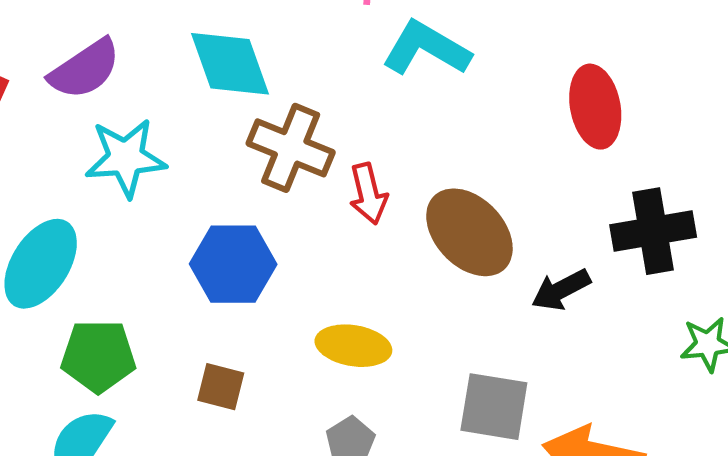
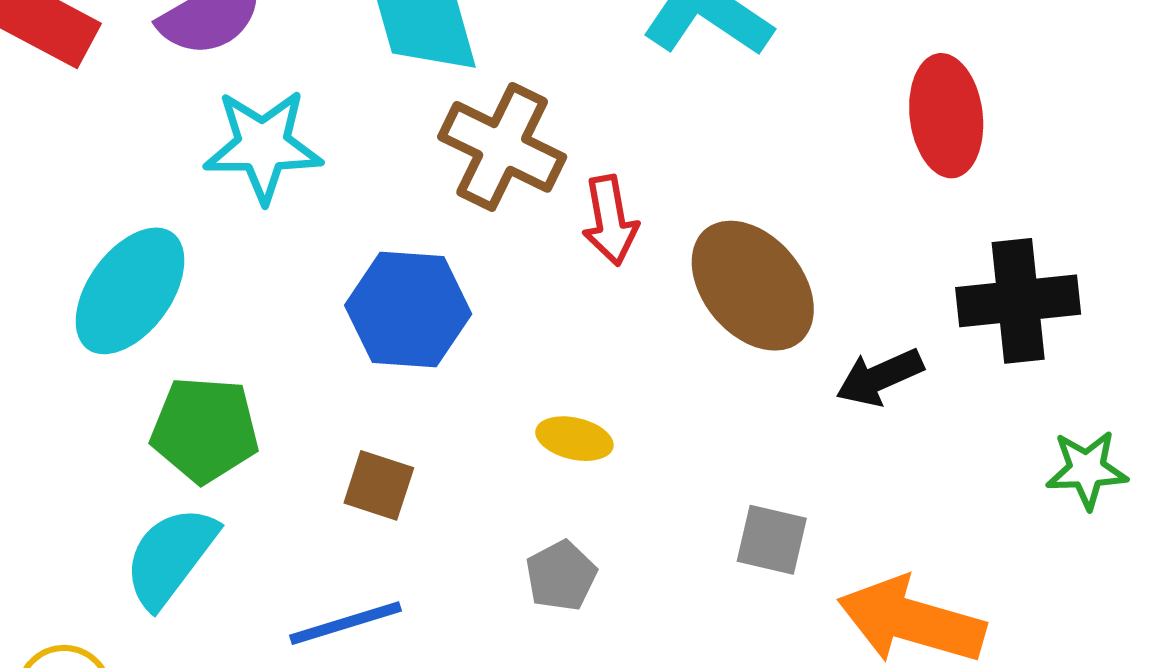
yellow ellipse: (353, 346) -> (574, 439), size x0.7
gray square: (494, 407) -> (772, 540), size x0.7

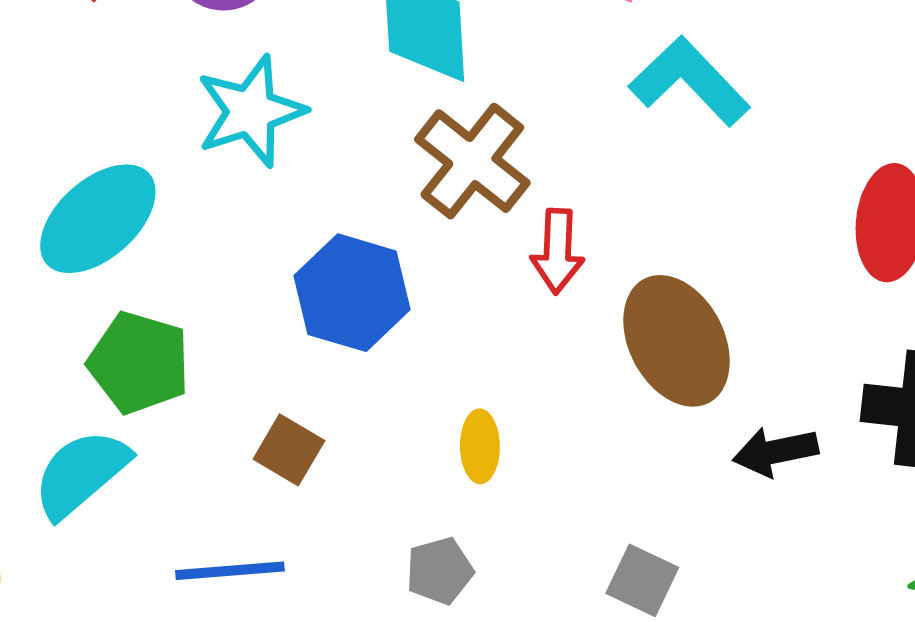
cyan star: (263, 146) -> (251, 111), turned -30
yellow ellipse: (574, 439) -> (480, 446), turned 64

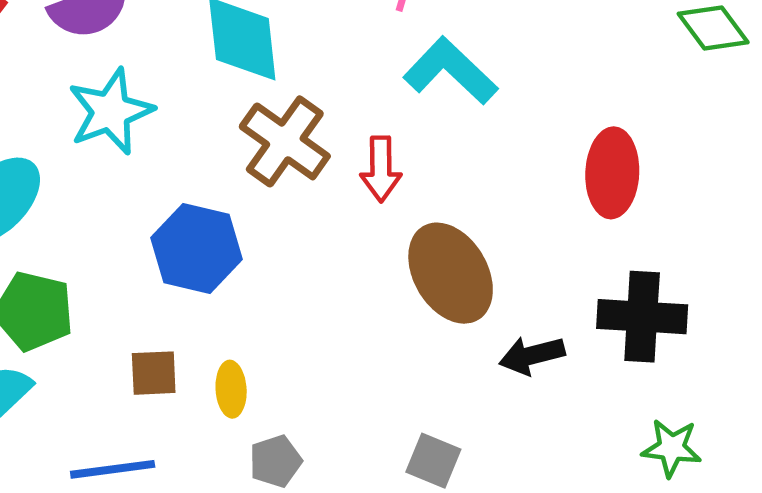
red arrow: (558, 251) -> (381, 169), moved
yellow ellipse: (480, 446) -> (231, 389), moved
brown square: (289, 450) -> (154, 373), turned -30

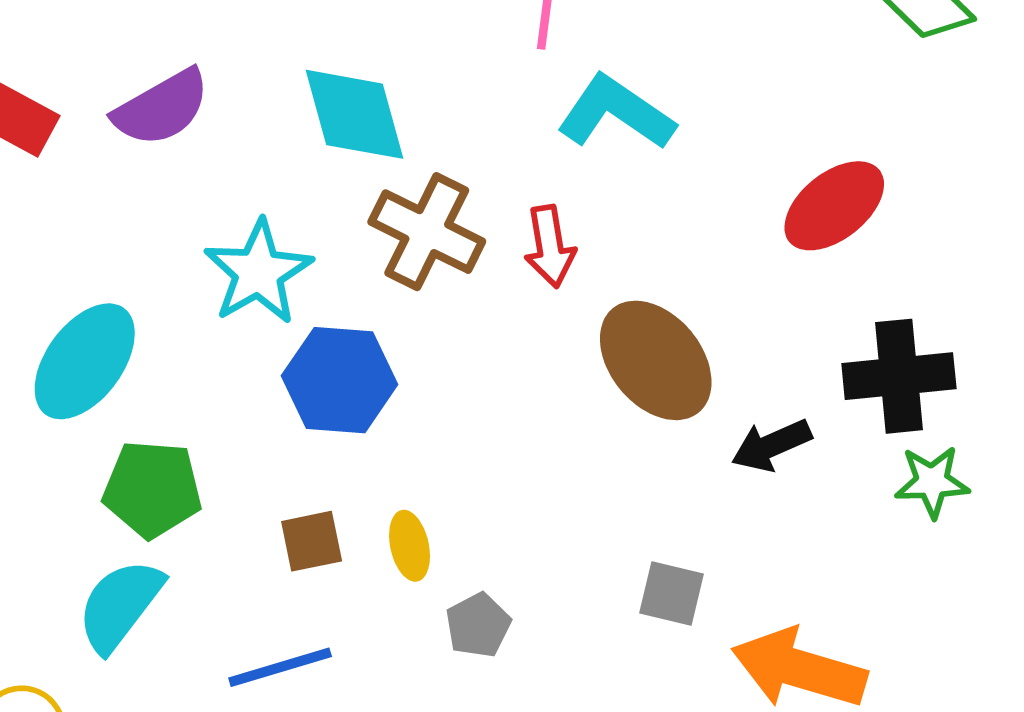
cyan star: (111, 111) -> (258, 272), moved
red ellipse: (612, 173) -> (834, 206), turned 58
green star: (672, 448) -> (932, 482), moved

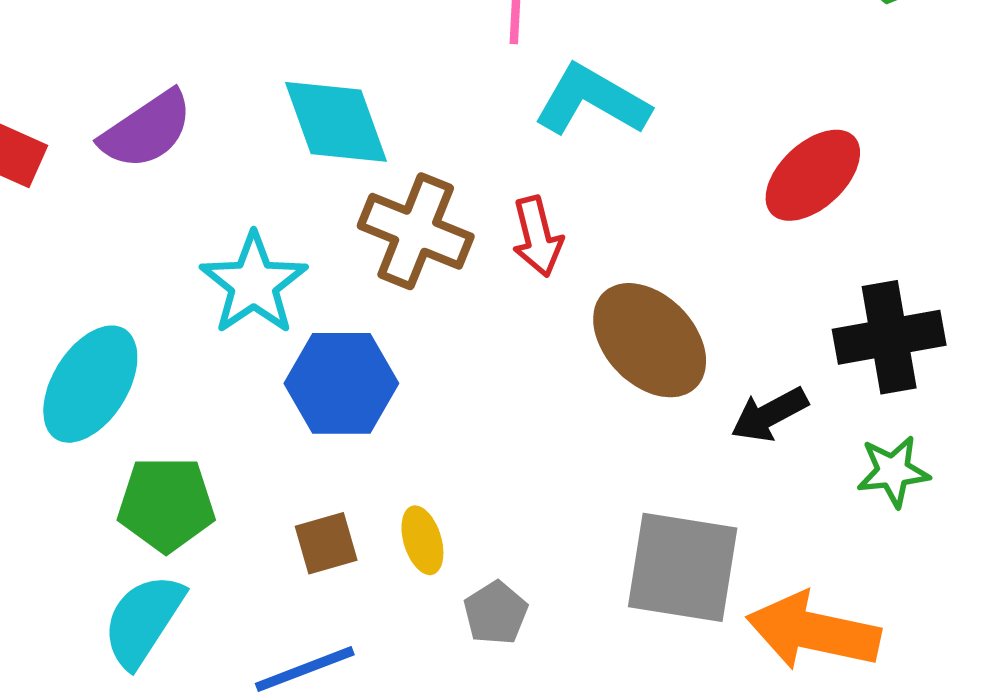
green star: (932, 482) -> (893, 471), moved
gray square: (671, 594) -> (683, 567), size x1.8

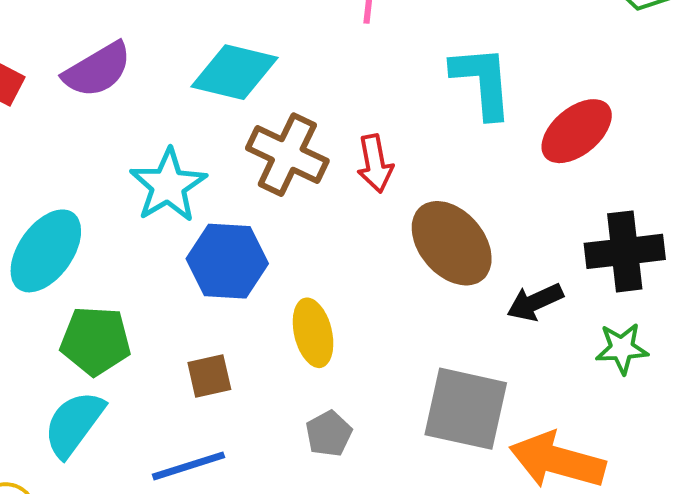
cyan L-shape: (592, 101) -> (482, 82), moved, turned 52
cyan diamond: (336, 122) -> (235, 72), turned -60
yellow ellipse: (422, 540) -> (313, 333), moved, size x1.4

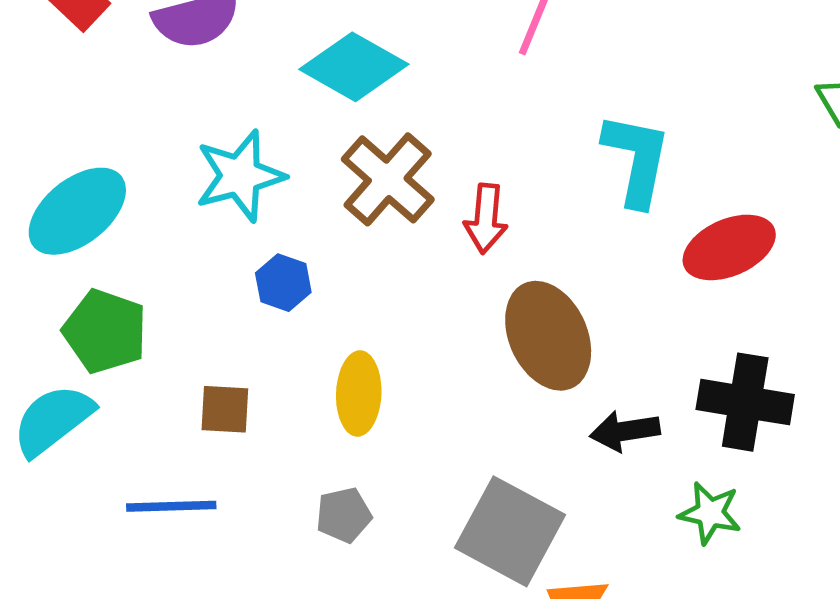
blue hexagon: (227, 261) -> (283, 283), size x0.6

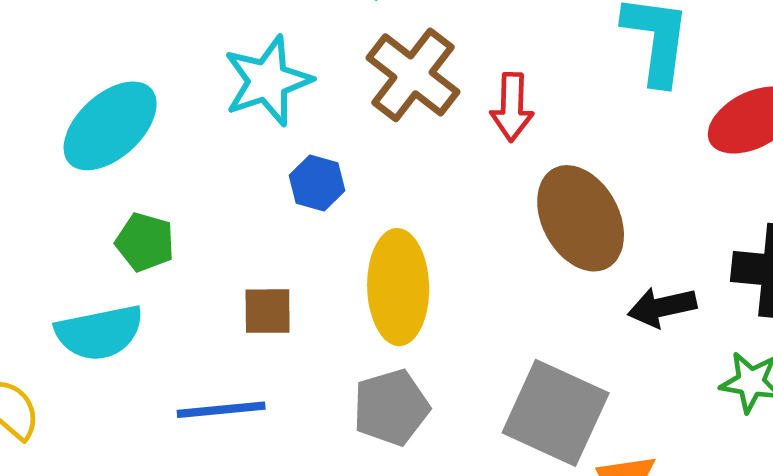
green pentagon: (105, 331) -> (145, 242), size x0.7
yellow ellipse: (359, 393) -> (398, 287), size x1.4
cyan semicircle: (53, 420) -> (99, 333), turned -150
gray pentagon: (344, 515) -> (391, 407), size x1.4

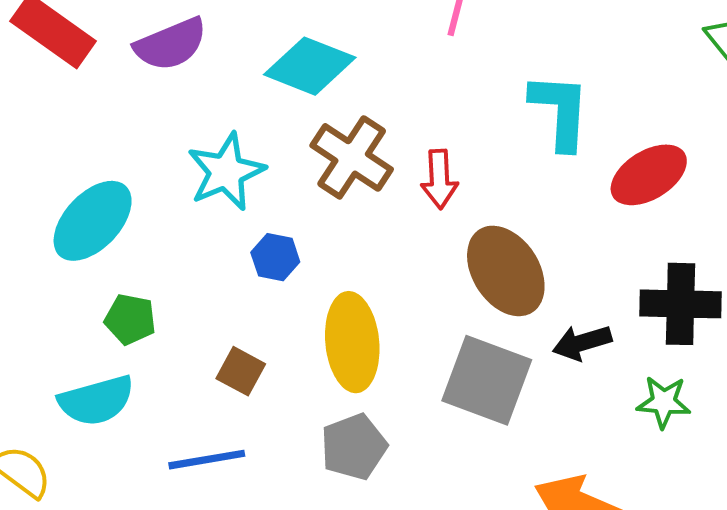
brown square: (268, 311) -> (241, 371), turned 33
gray square: (556, 413) -> (487, 380), moved

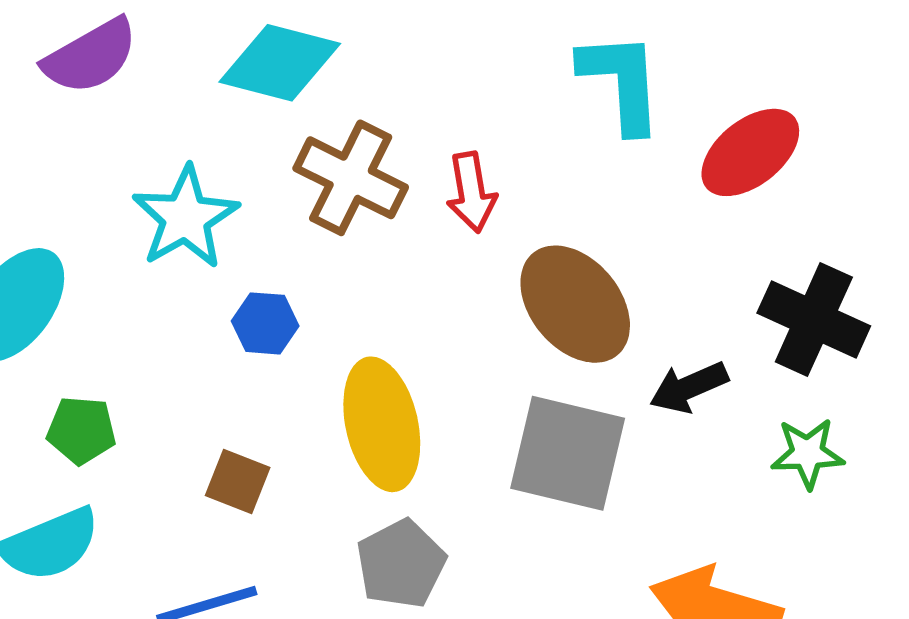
black cross: (680, 304) -> (814, 320), turned 30

